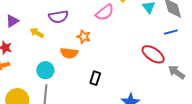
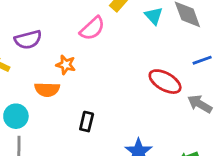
blue line: (171, 32) -> (202, 60), moved

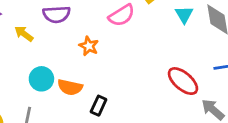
orange semicircle: (47, 89) -> (70, 87), moved
cyan circle: (16, 116) -> (41, 79), moved

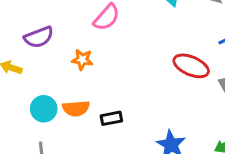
black rectangle: (99, 106) -> (111, 118), turned 72

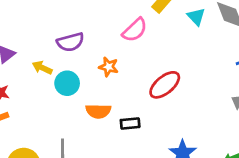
red ellipse: (191, 66) -> (165, 85), moved, turned -68
cyan circle: (44, 109) -> (67, 83), moved

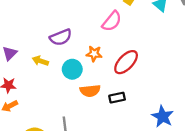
cyan circle: (67, 83) -> (72, 69), moved
red ellipse: (165, 85) -> (126, 62), moved

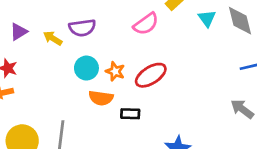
orange star: (94, 54) -> (115, 71), moved
yellow arrow: (40, 61) -> (53, 38), moved

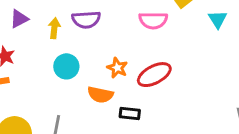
pink semicircle: (146, 24) -> (153, 20), turned 32
yellow arrow: (53, 38) -> (54, 28), turned 60
cyan circle: (86, 68) -> (66, 66), moved

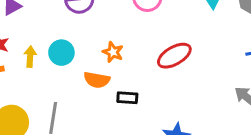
yellow arrow: (54, 28) -> (30, 57), moved
red ellipse: (154, 75) -> (174, 56), moved

